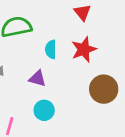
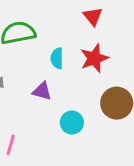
cyan circle: (44, 110) -> (72, 123), moved

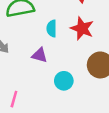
red star: (94, 58) -> (82, 28), turned -30

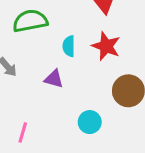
cyan circle: (64, 81) -> (90, 122), moved

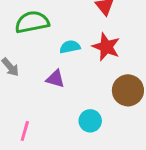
cyan semicircle: (69, 46) -> (70, 47), turned 78

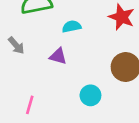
red star: (106, 47) -> (122, 17), moved

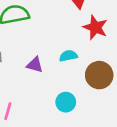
cyan semicircle: (72, 26) -> (68, 56), moved

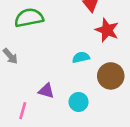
purple triangle: (35, 65) -> (46, 91), moved

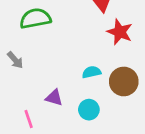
cyan semicircle: (81, 57) -> (92, 72), moved
pink line: (23, 111) -> (29, 119), turned -35

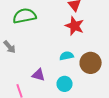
red star: (120, 32) -> (75, 26), moved

